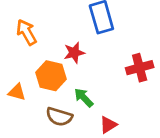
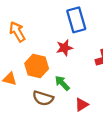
red star: (74, 53) -> (64, 48), moved

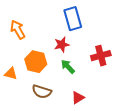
green arrow: (62, 83) -> (68, 67), moved

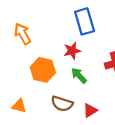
orange triangle: (11, 74) -> (19, 106), moved
brown semicircle: (42, 92) -> (62, 104), moved

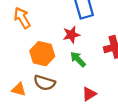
brown semicircle: (62, 104) -> (44, 83), moved

